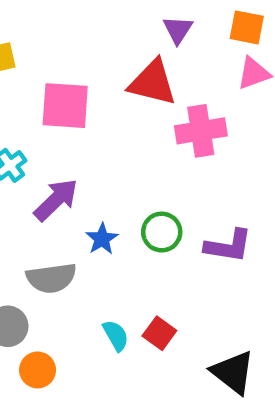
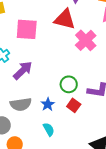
pink cross: (201, 131) -> (86, 40), turned -35
blue star: (102, 239) -> (48, 104), moved
red square: (159, 333) -> (74, 105), moved

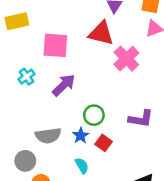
purple arrow: (23, 70) -> (64, 85), moved
green circle: (69, 84) -> (94, 115), moved
red square: (74, 105) -> (104, 143), moved

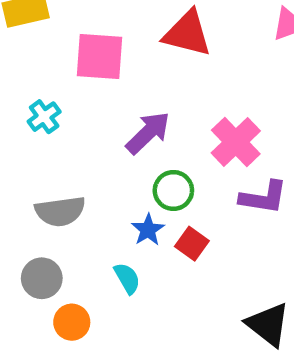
pink cross: (126, 59) -> (236, 142), moved
purple arrow: (64, 85) -> (148, 133), moved
gray semicircle: (48, 136) -> (60, 211), moved
cyan semicircle: (82, 166) -> (127, 278), moved

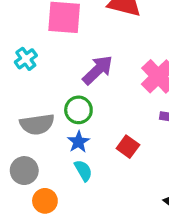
green circle: (173, 190) -> (78, 110), moved
blue star: (148, 230) -> (78, 142), moved

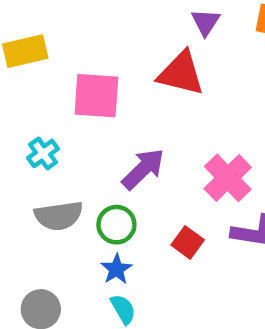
gray semicircle: (37, 124) -> (59, 216), moved
red square: (128, 147) -> (188, 242), moved

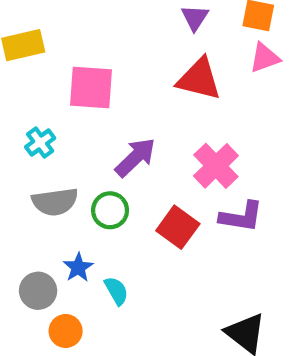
red triangle: (181, 73) -> (199, 79), moved
red square: (188, 242) -> (178, 227), size x1.4
blue star: (116, 269) -> (78, 267), moved

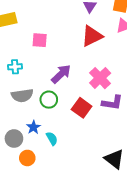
red triangle: (199, 79) -> (92, 36), turned -40
pink square: (91, 87) -> (40, 40), size x0.7
cyan cross: (40, 143) -> (15, 67), turned 32

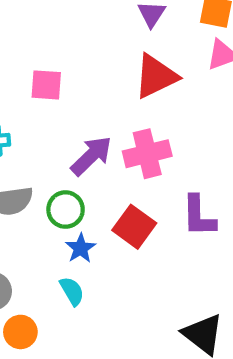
pink cross: (100, 78) -> (147, 154), moved, turned 30
purple L-shape: (112, 103) -> (199, 216), turned 80
blue star: (33, 127) -> (81, 248), moved

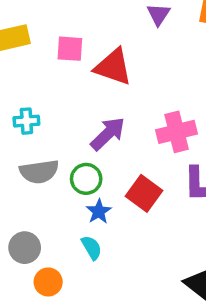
red triangle: (156, 76) -> (113, 67), moved, turned 45
pink square: (46, 85) -> (70, 49), moved
pink cross: (147, 154) -> (177, 132), moved

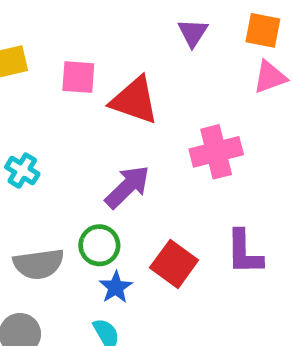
cyan cross: (26, 121) -> (22, 171), turned 35
pink cross: (177, 132) -> (216, 152), moved
gray semicircle: (39, 172) -> (39, 264), moved

